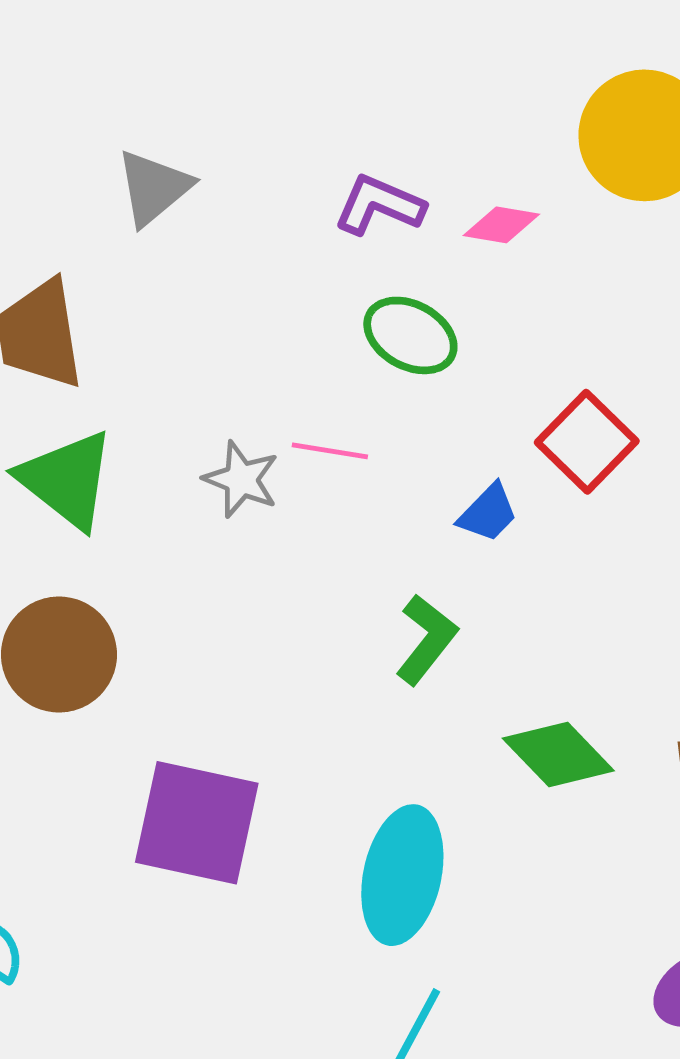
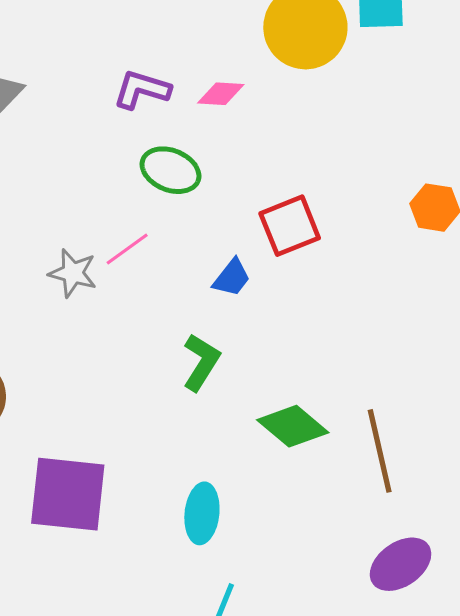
red square: (587, 442) -> (290, 226), turned 30
pink line: (330, 451) -> (127, 249), turned -39
cyan ellipse: (402, 875) -> (202, 513), size x0.7

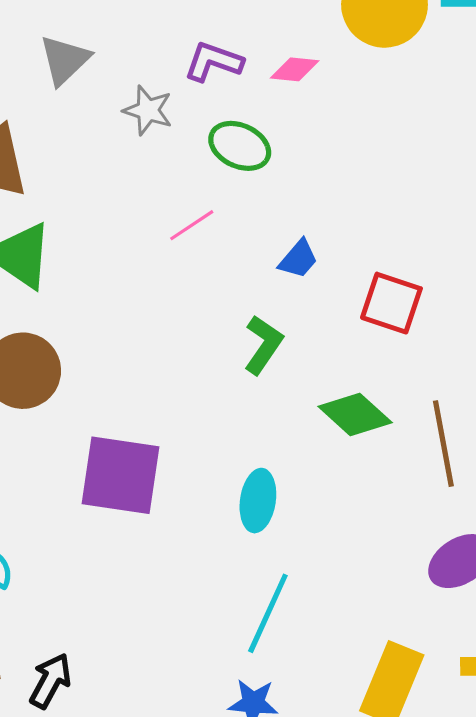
red square: (290, 226) -> (391, 303), moved, turned 38
gray star: (73, 273) -> (148, 110), moved

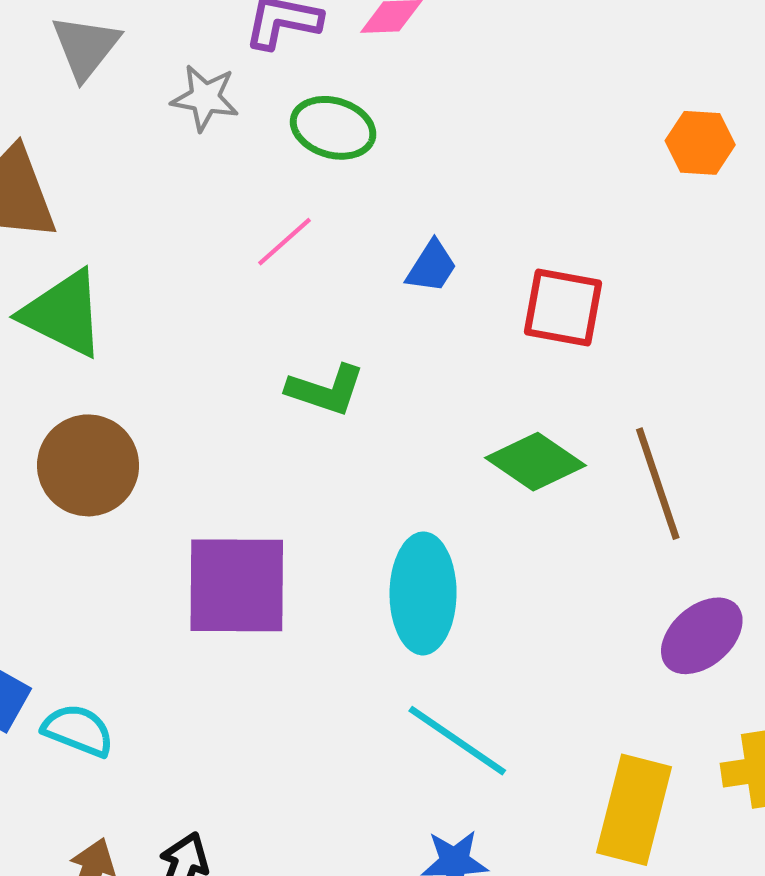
green L-shape: (263, 345) -> (326, 390), moved, turned 82
cyan ellipse: (258, 501) -> (423, 593), size x1.4
cyan line: (268, 613) -> (457, 741), turned -72

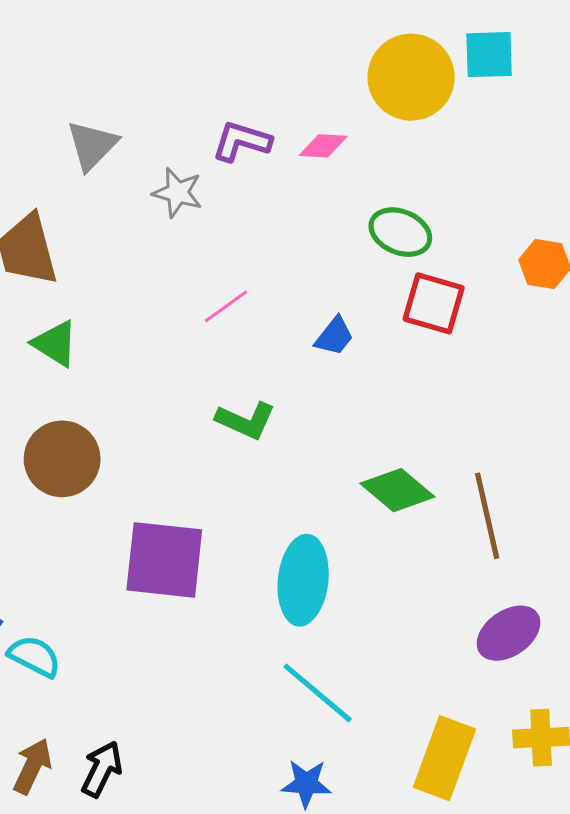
green ellipse: (333, 128) -> (400, 232), moved
red square: (563, 307) -> (434, 303), moved
green triangle: (63, 314) -> (55, 343), size x0.7

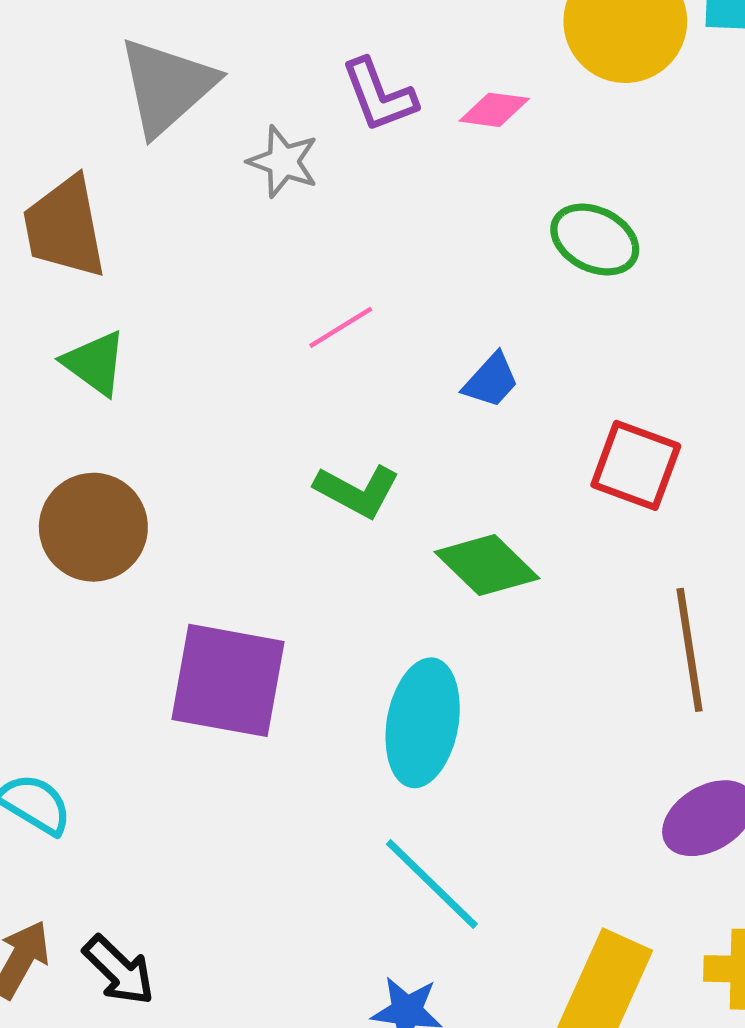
purple L-shape: (242, 141) -> (379, 95), turned -132
gray triangle: (92, 145) -> (167, 86), size x1.4
red square: (434, 303) -> (636, 465), moved
green diamond: (397, 490) -> (487, 565), moved
black arrow: (102, 769) -> (119, 970), turned 104

